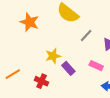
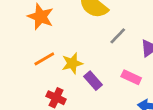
orange line: (13, 74) -> (44, 59), moved

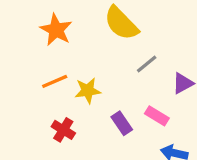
purple rectangle: (93, 81) -> (122, 123), moved

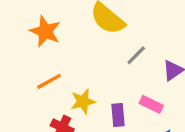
yellow star: (88, 91) -> (83, 101), moved
purple rectangle: (122, 123) -> (118, 115), turned 35

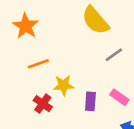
orange star: (45, 31) -> (26, 26), moved

